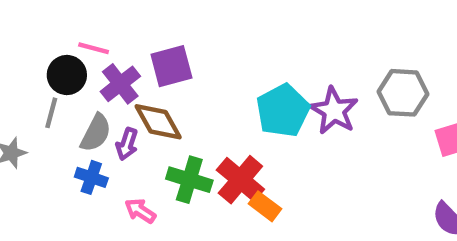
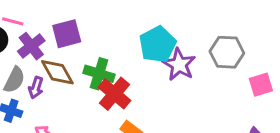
cyan pentagon: (283, 111) -> (158, 44), moved
green cross: (189, 180) -> (99, 74), moved
red cross: (240, 180) -> (114, 94), moved

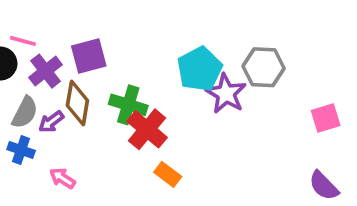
gray hexagon: (227, 52) -> (264, 67), moved
brown diamond: (57, 72) -> (77, 103), turned 39
purple arrow: (36, 88) -> (51, 122), turned 35

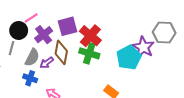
pink line: (23, 41) -> (31, 18), turned -48
cyan pentagon: (200, 69) -> (129, 57), moved
red cross: (147, 129) -> (90, 36), moved

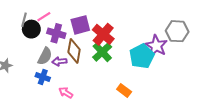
purple cross: (44, 35) -> (56, 33), turned -36
gray line: (11, 48) -> (24, 20), moved
green cross: (89, 53) -> (102, 52), turned 30
purple arrow: (47, 63) -> (59, 61), turned 32

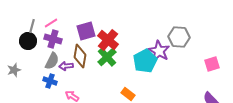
black circle: (31, 29) -> (28, 41), moved
purple cross: (56, 33) -> (53, 39), moved

